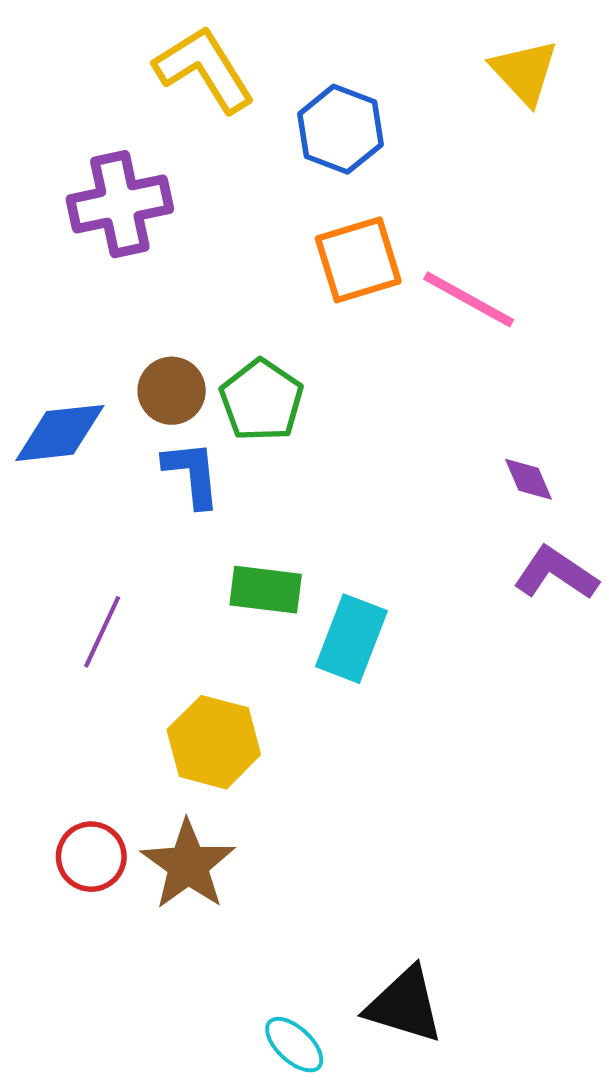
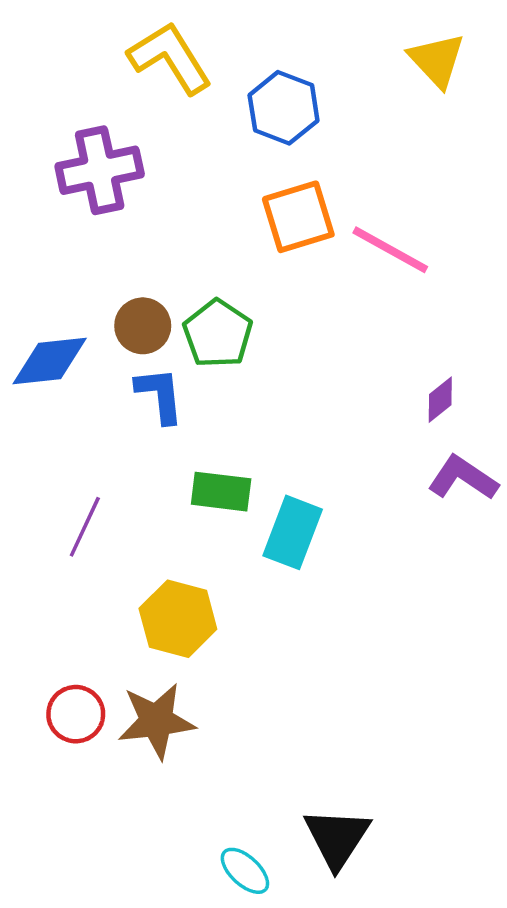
purple diamond: (529, 479) -> (440, 400), turned 75
brown star: (188, 865) -> (156, 721), turned 30
black triangle: (405, 1005) -> (337, 838), turned 46

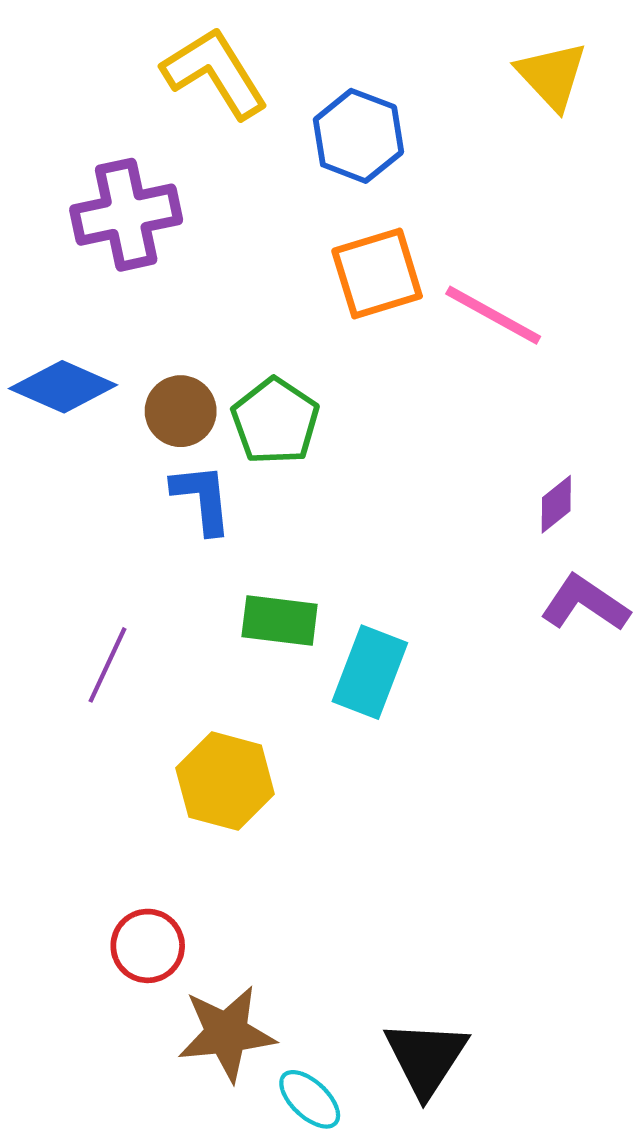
blue diamond: (50, 361) -> (63, 387), moved, turned 30
red circle: (76, 714) -> (148, 946), moved
brown star: (156, 721) -> (227, 1033), moved

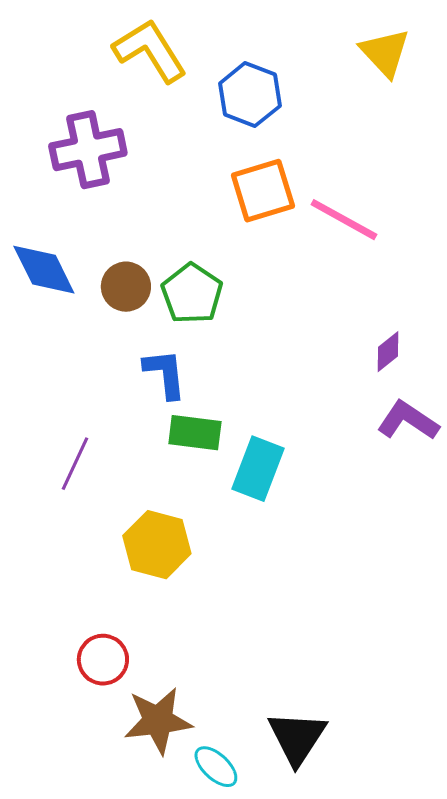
blue diamond: (63, 387) -> (44, 270), turned 40
blue L-shape: (202, 499) -> (165, 374), moved

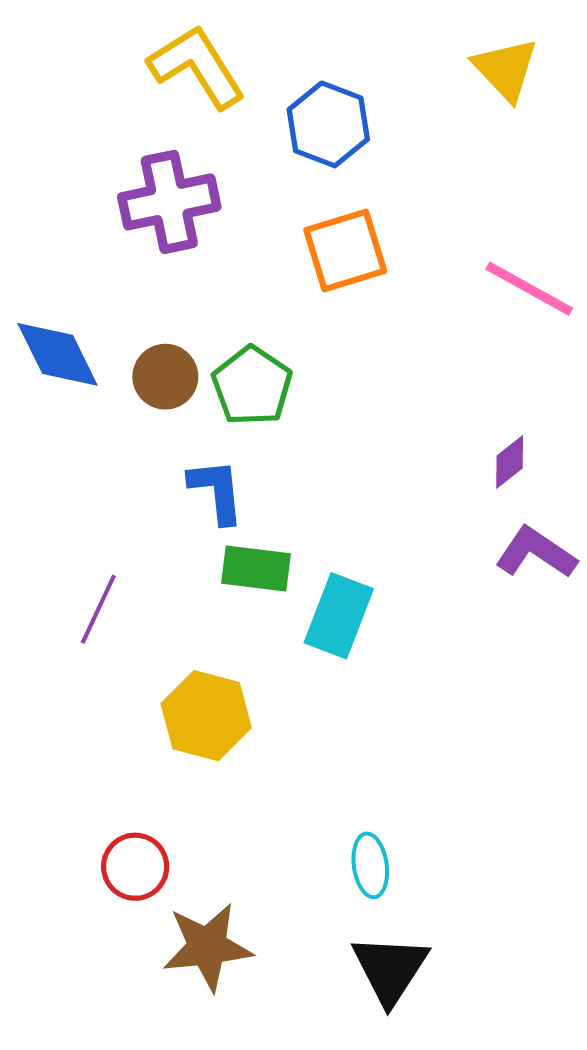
purple cross: (88, 150) -> (169, 202), moved
pink line: (344, 220) -> (529, 289), moved
cyan ellipse: (216, 767) -> (370, 865), moved, turned 39

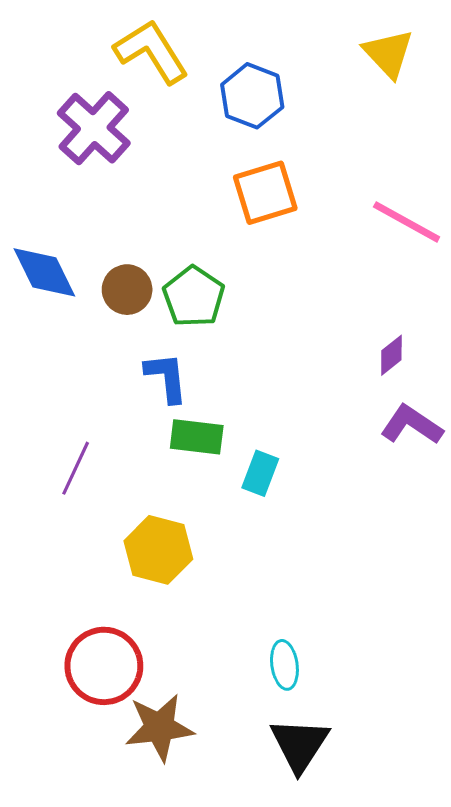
purple cross: (169, 202) -> (94, 128), moved, turned -36
cyan rectangle: (339, 616) -> (260, 473), size x0.7
red circle: (135, 867) -> (104, 666), size x1.5

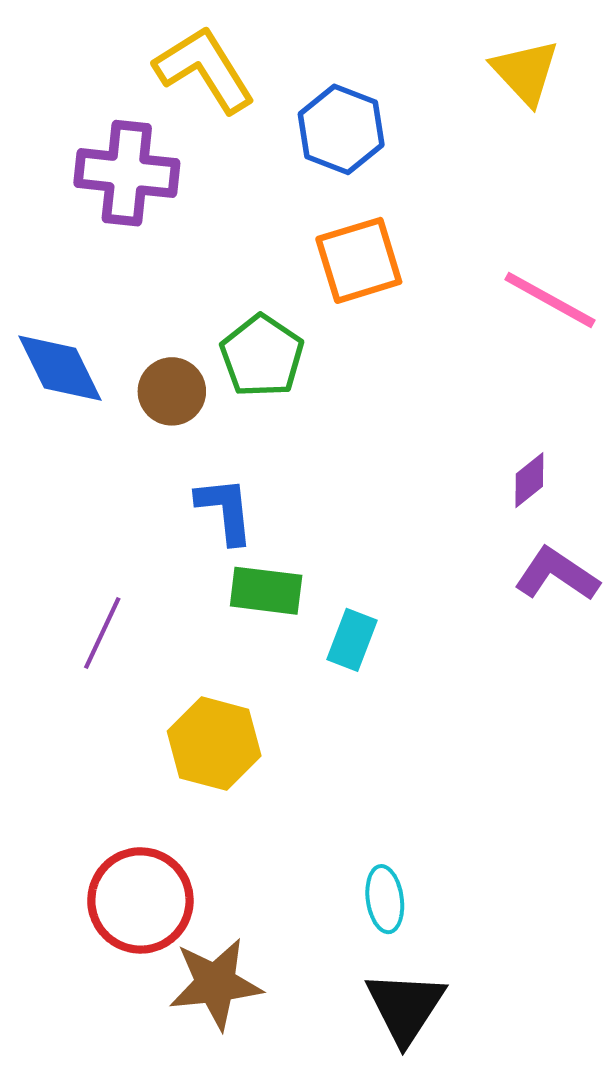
purple cross: (94, 128) -> (127, 173), turned -36
green pentagon: (194, 297) -> (262, 356), moved

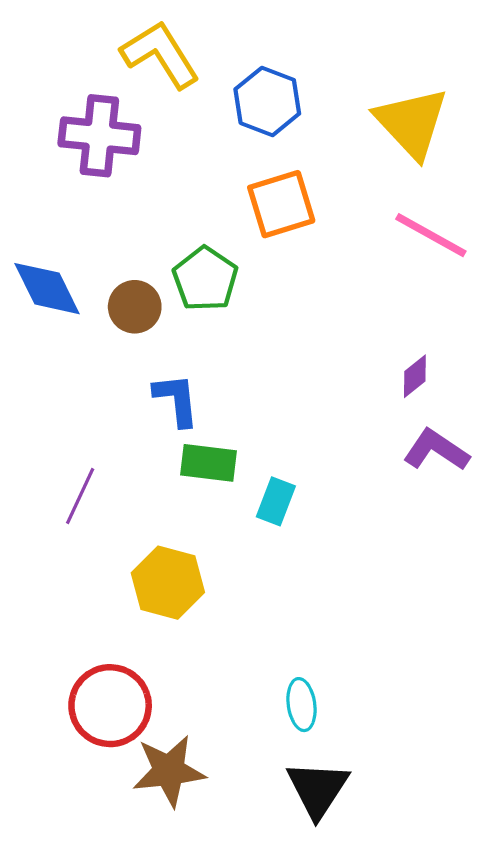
yellow triangle: (525, 72) -> (412, 123), moved, size x1.4

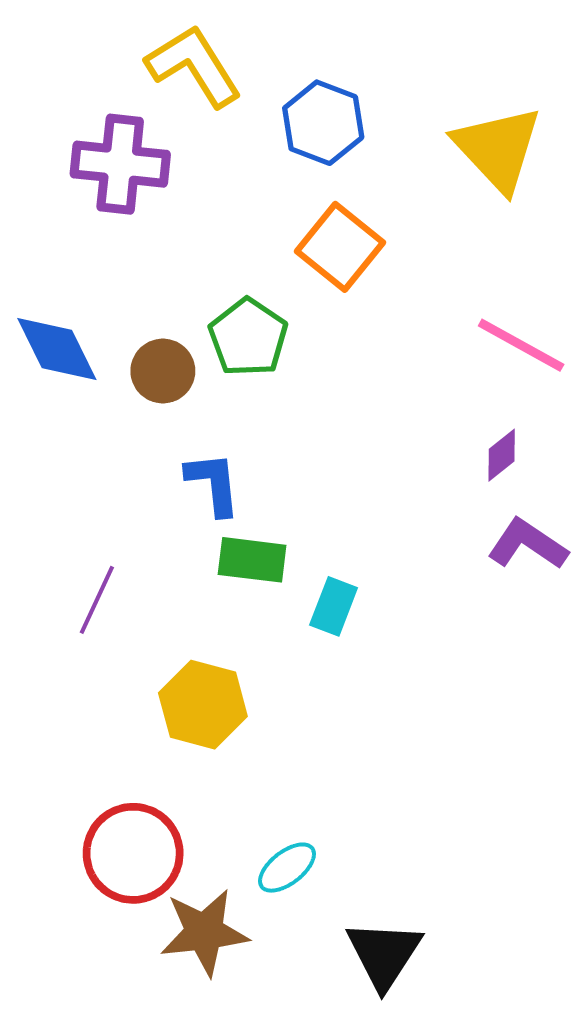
orange square: (281, 204) -> (340, 247), turned -34
pink line: (431, 235) -> (521, 345), moved
cyan ellipse: (302, 705) -> (287, 868), moved, turned 60

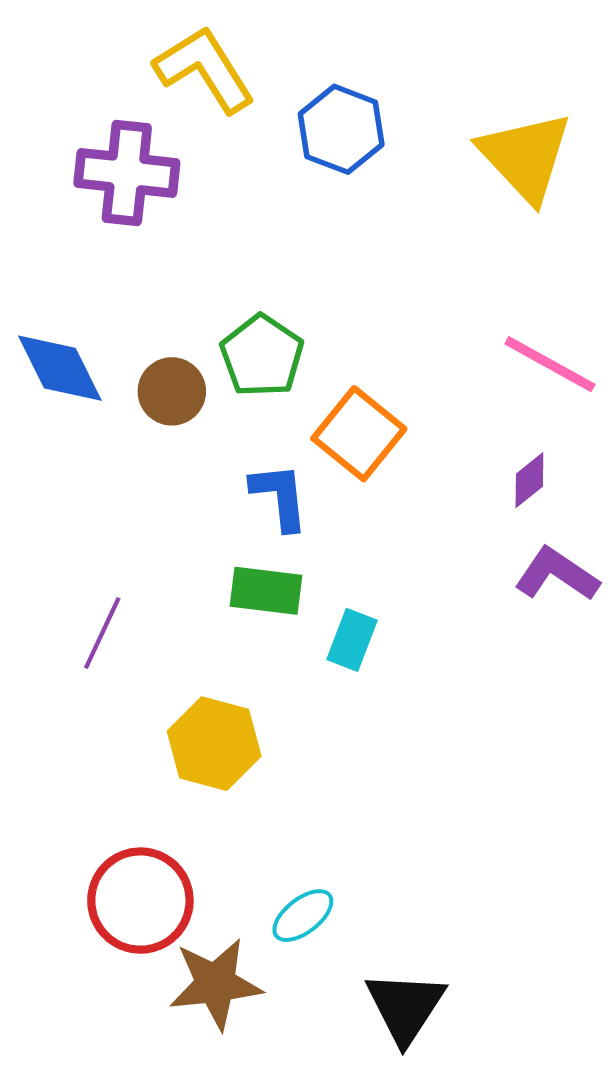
orange square: (340, 247) -> (359, 434), moved
blue L-shape: (213, 484) -> (280, 496), moved

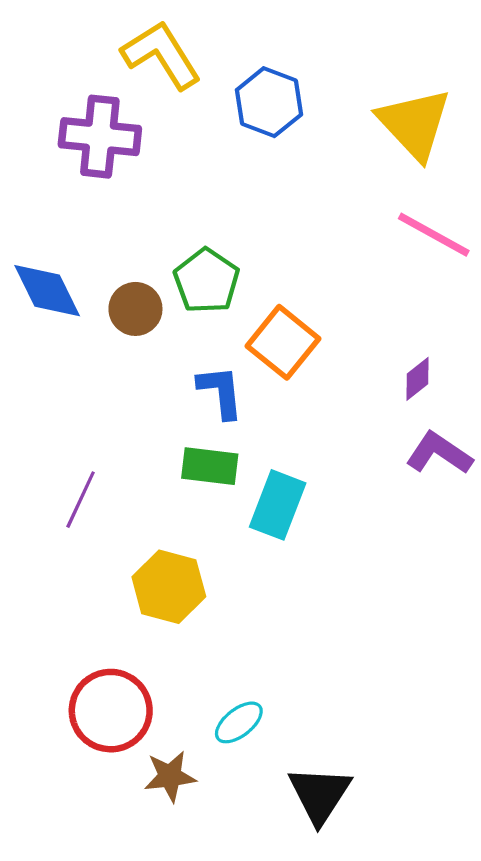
pink line: (550, 364) -> (434, 235), moved
cyan rectangle: (352, 640) -> (278, 505), size x1.4
brown star: (216, 984) -> (170, 776), size x0.7

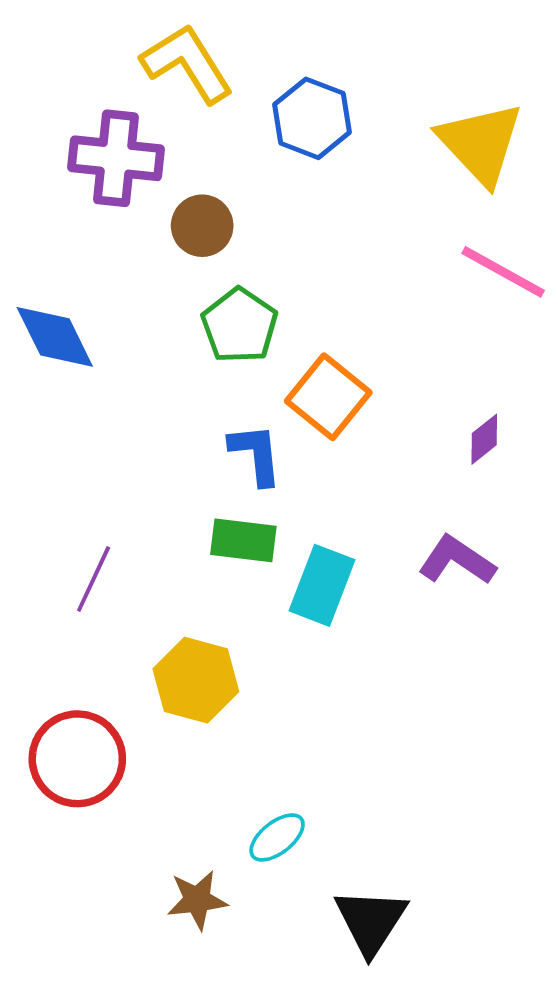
brown circle: (135, 309) -> (202, 226), moved
purple L-shape: (439, 453) -> (457, 560), moved
red circle: (111, 711) -> (77, 759), moved

